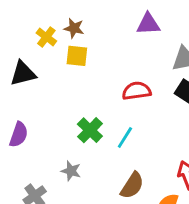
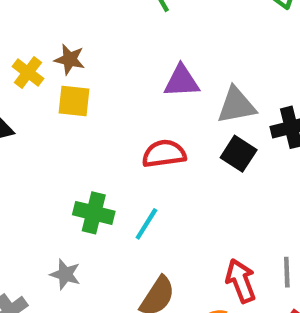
purple triangle: (148, 24) -> (182, 81), moved
green cross: (90, 130) -> (94, 213), turned -30

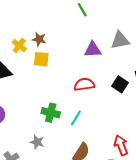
gray triangle: (236, 105) -> (120, 40), moved

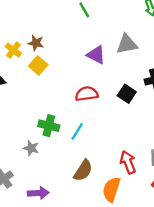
purple triangle: (93, 50) -> (96, 55), turned 30
yellow square: (41, 59) -> (38, 65), turned 35
gray star: (37, 142) -> (31, 148), moved

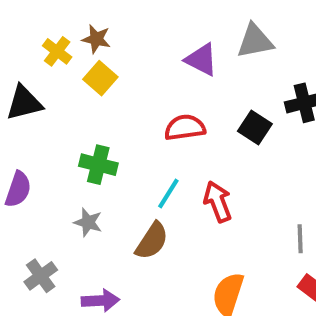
green cross: (49, 126) -> (98, 165), moved
red arrow: (128, 162) -> (218, 202), moved
brown semicircle: (83, 171) -> (152, 241), moved

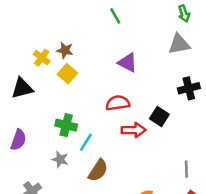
gray triangle: (255, 41) -> (179, 44), moved
black square: (255, 128) -> (159, 116), moved
cyan line: (168, 193) -> (86, 142), moved
red arrow: (218, 202) -> (134, 130), moved, turned 110

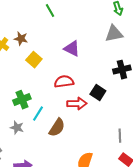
green line: (115, 16) -> (50, 11), moved
yellow square: (67, 74) -> (34, 60), moved
green cross: (66, 125) -> (22, 100), turned -36
brown semicircle: (98, 170) -> (57, 128), moved

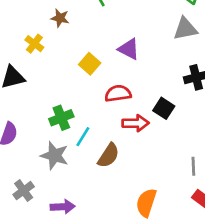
brown star: (21, 39) -> (60, 18), moved
yellow square: (34, 60) -> (90, 64), moved
gray star: (17, 128) -> (55, 155), size x1.5

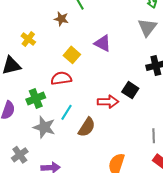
brown star: (60, 18) -> (61, 19), moved
gray triangle: (185, 29) -> (147, 27), turned -42
red semicircle: (118, 93) -> (61, 78), moved
green cross: (61, 118) -> (36, 99), moved

